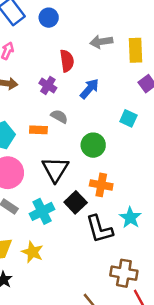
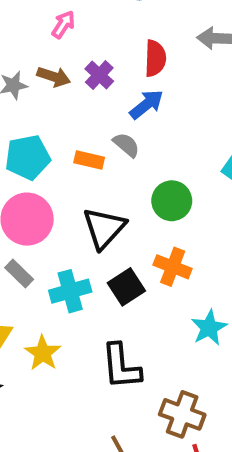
purple cross: (48, 85) -> (99, 75), moved
blue arrow: (89, 89) -> (147, 104), moved
black L-shape: (99, 229) -> (121, 366), moved

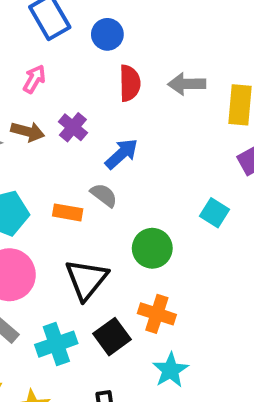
red semicircle: (155, 58) -> (130, 83), moved
cyan star: (209, 328) -> (170, 370), moved

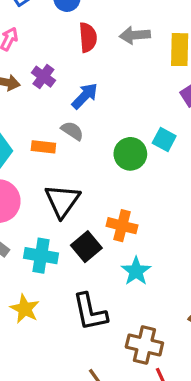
green circle: (152, 248) -> (130, 154), moved
cyan cross: (56, 344) -> (41, 256), turned 32

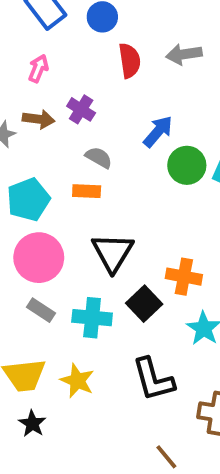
blue arrow: (85, 96) -> (158, 131), moved
gray semicircle: (72, 131) -> (99, 157), moved
green circle: (130, 154) -> (187, 165), moved

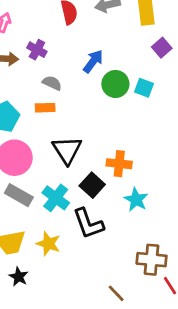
gray rectangle: (41, 310) -> (19, 195), size x1.4
cyan cross: (92, 318) -> (56, 198), turned 36
black L-shape: (153, 379) -> (88, 224), moved

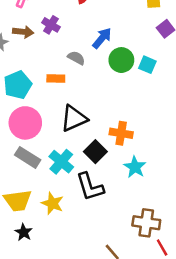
gray semicircle: (52, 83) -> (76, 58), moved
black triangle: (67, 150) -> (74, 118), turned 36

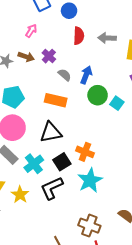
blue arrow: (102, 38) -> (86, 75), turned -30
gray semicircle: (76, 58) -> (65, 75), moved
orange rectangle: (56, 78) -> (56, 100), moved, size x1.5
cyan star: (135, 167) -> (90, 180), size x1.4
black L-shape: (90, 187) -> (52, 188), turned 70

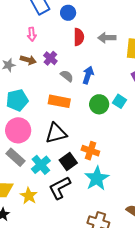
pink arrow: (31, 31) -> (32, 34), turned 144
green circle: (98, 95) -> (99, 104), moved

